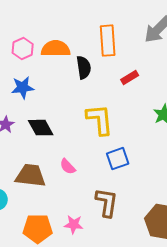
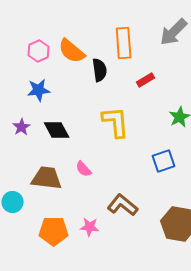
orange semicircle: (56, 49) -> (72, 51), turned -140
blue square: (118, 159) -> (164, 161), moved
brown L-shape: (107, 203) -> (123, 205), turned -60

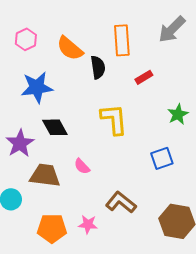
pink hexagon: (39, 51) -> (26, 39), moved
blue star: (39, 90) -> (37, 87), size x1.4
purple star: (22, 127) -> (20, 143), moved, size x1.6

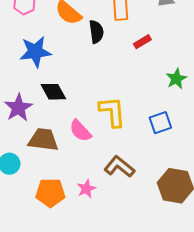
yellow L-shape: (114, 119) -> (112, 112), moved
pink semicircle: (82, 166) -> (80, 131), size x1.4
pink star: (88, 224) -> (86, 189), turned -30

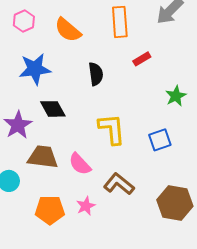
black semicircle: (96, 32) -> (96, 74), moved
pink semicircle: (80, 131) -> (80, 164), moved

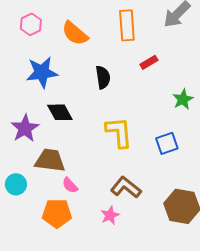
pink semicircle: (80, 164) -> (70, 185), moved, size x0.7
pink star: (86, 206) -> (110, 215), moved

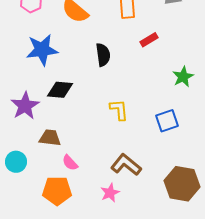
black diamond: (60, 112) -> (60, 90), turned -56
yellow L-shape: (119, 132) -> (119, 110), size x0.7
brown trapezoid: (50, 160) -> (50, 138), size x0.7

